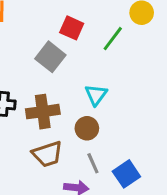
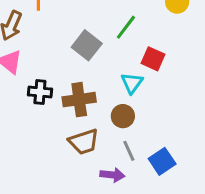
red square: (72, 28) -> (153, 59), moved
green line: (113, 39) -> (126, 27), moved

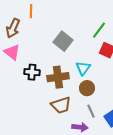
green line: (126, 27) -> (99, 30), moved
cyan triangle: (132, 83) -> (83, 68), moved

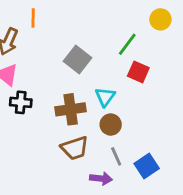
black cross: (32, 72) -> (21, 102), moved

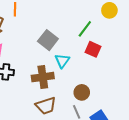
cyan triangle: (105, 97) -> (62, 61), moved
brown circle: (111, 125) -> (82, 92), moved

